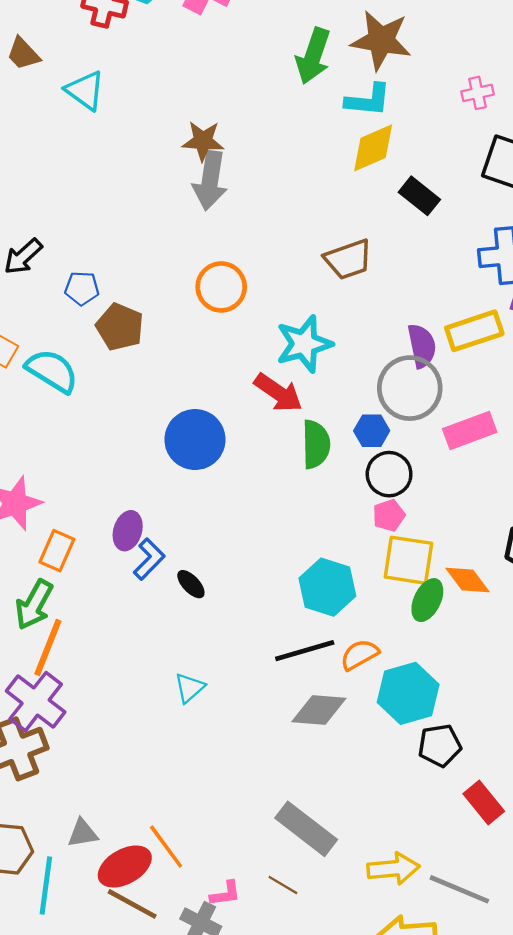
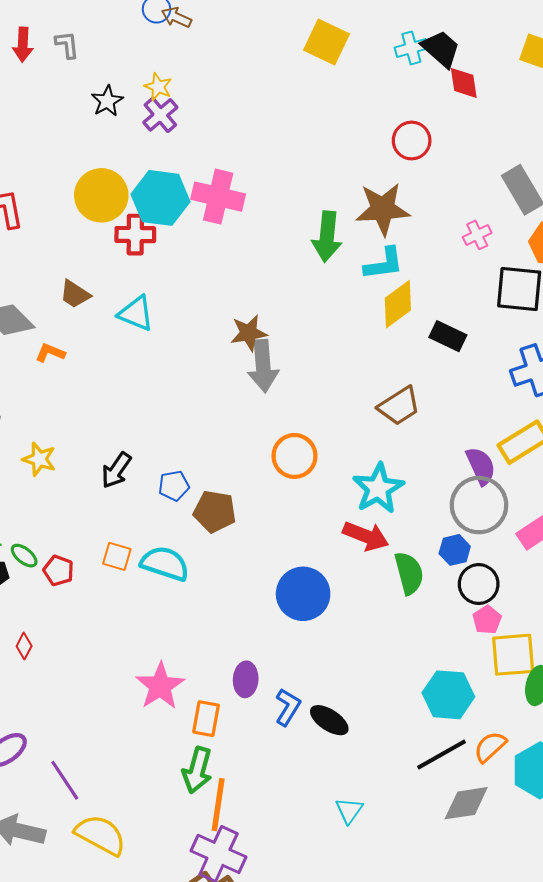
purple ellipse: (128, 531) -> (246, 679), moved
black ellipse: (191, 584) -> (329, 720), size x1.4

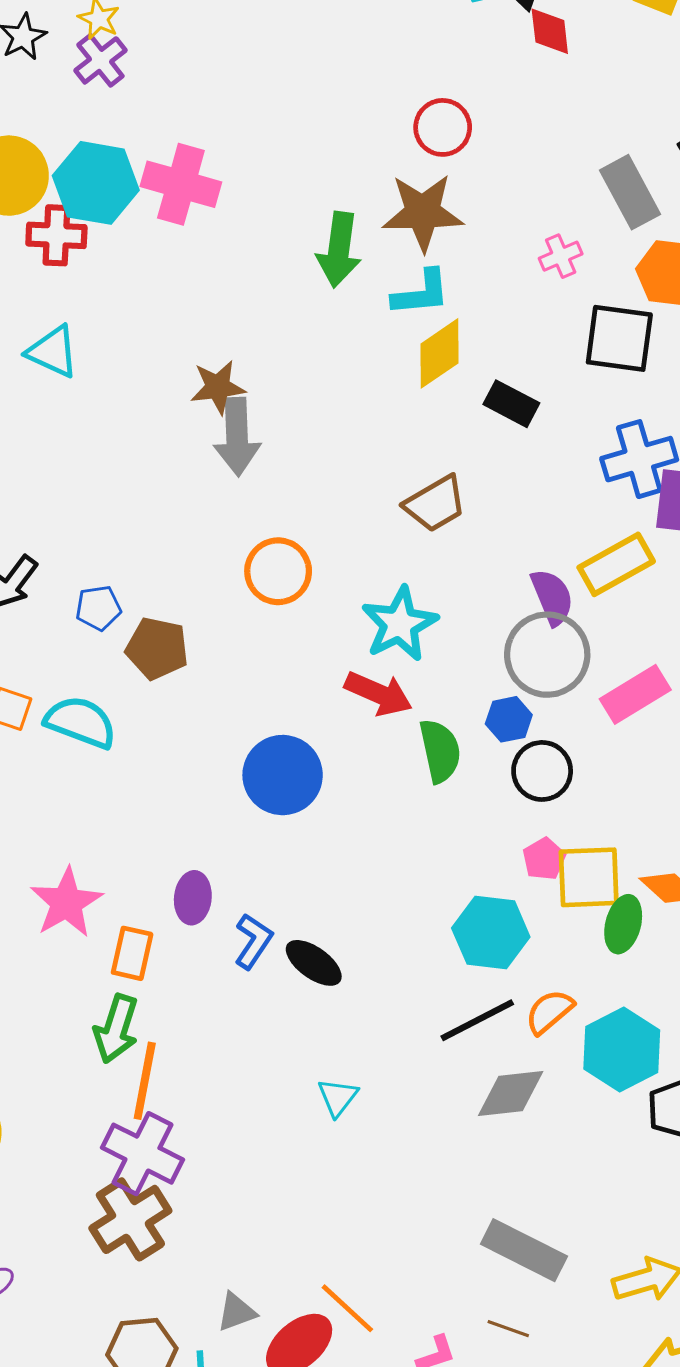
red circle: (412, 141) -> (443, 127), moved
pink pentagon: (487, 620) -> (544, 859), moved

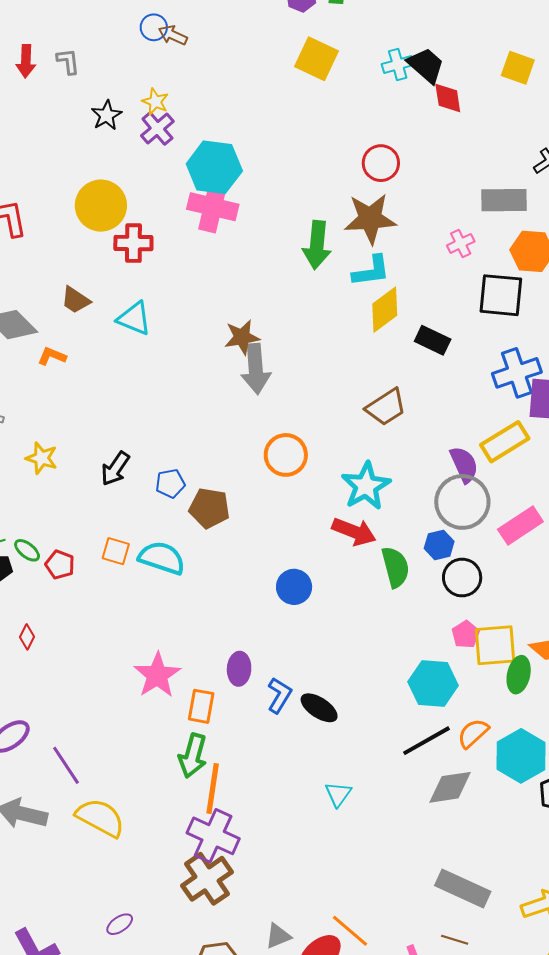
cyan hexagon: (96, 183) -> (214, 167), moved
gray rectangle: (630, 192) -> (504, 200), turned -60
blue circle: (283, 775) -> (294, 587), size x0.7

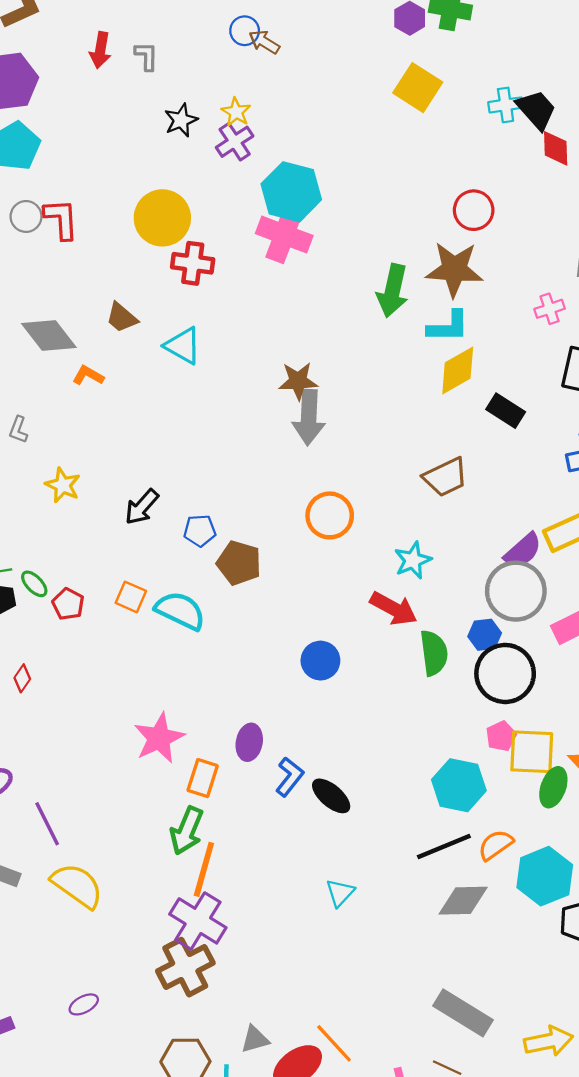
purple semicircle: (464, 465) -> (523, 550), turned 66
cyan star: (366, 486) -> (413, 560), size x0.7
black circle: (462, 578) -> (505, 673), size x1.4

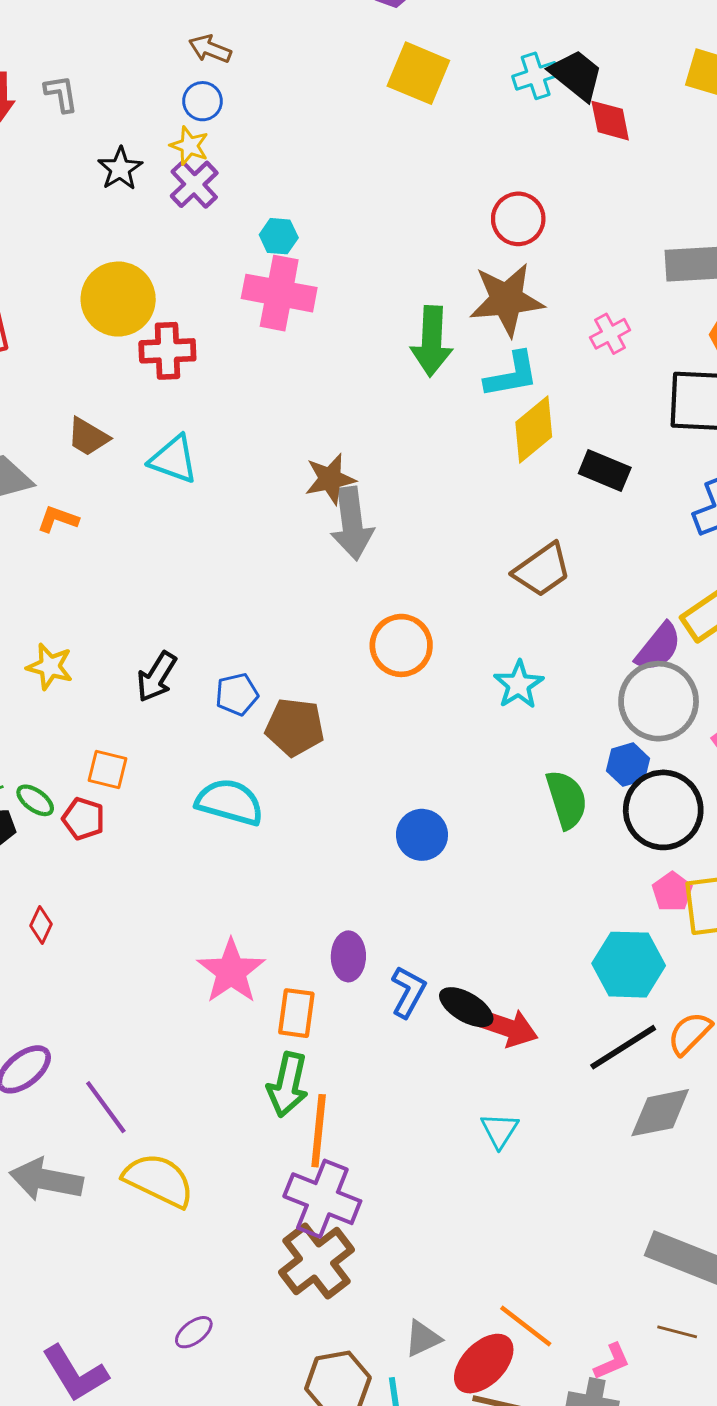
blue circle: (245, 31) -> (203, 101), moved
cyan hexagon: (291, 192) -> (279, 236), size x0.5
pink cross: (550, 309) -> (610, 334), moved
orange square: (131, 597) -> (108, 769), moved
red arrow: (394, 609) -> (506, 1027), moved

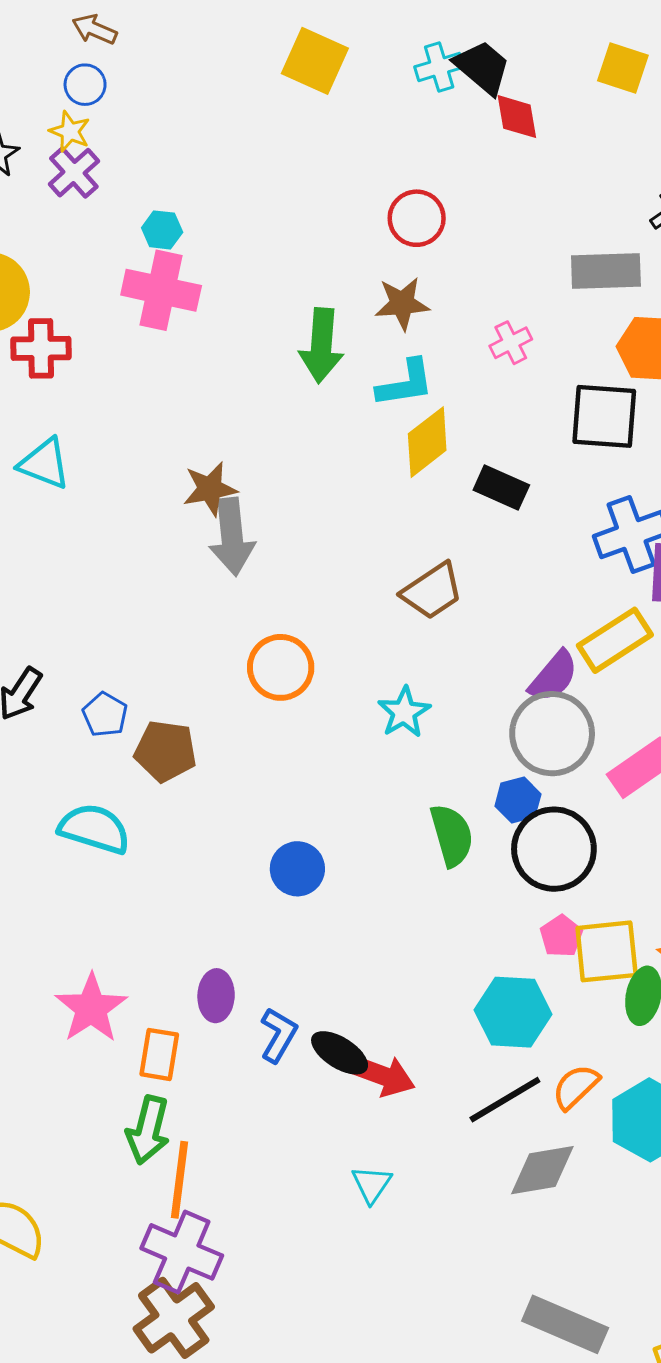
brown star: (507, 300) -> (402, 304), size x0.7
blue pentagon: (237, 694) -> (105, 715), turned -30

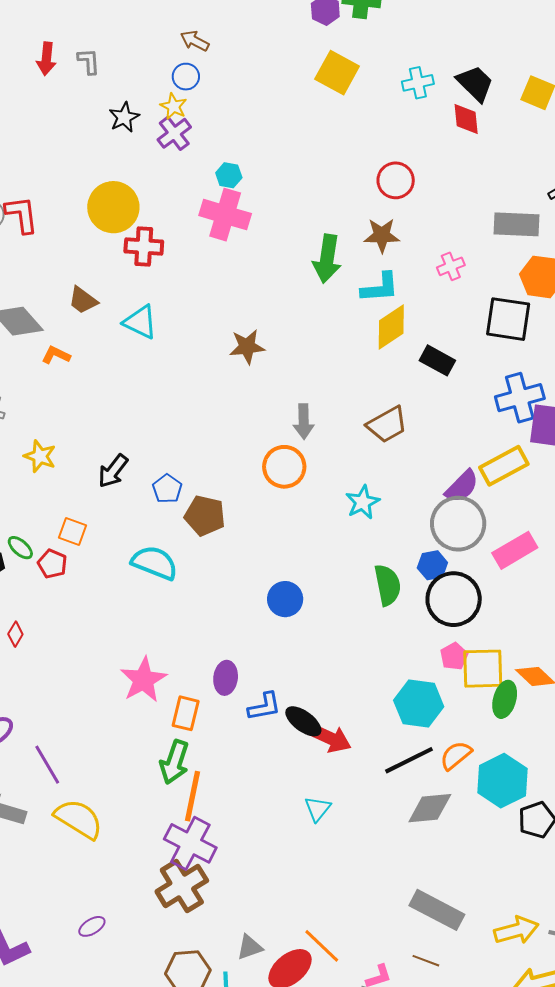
black trapezoid: (482, 67) -> (475, 83), moved
gray arrow: (232, 537) -> (304, 421), moved, size x0.7
blue L-shape: (279, 1035) -> (264, 707), turned 45

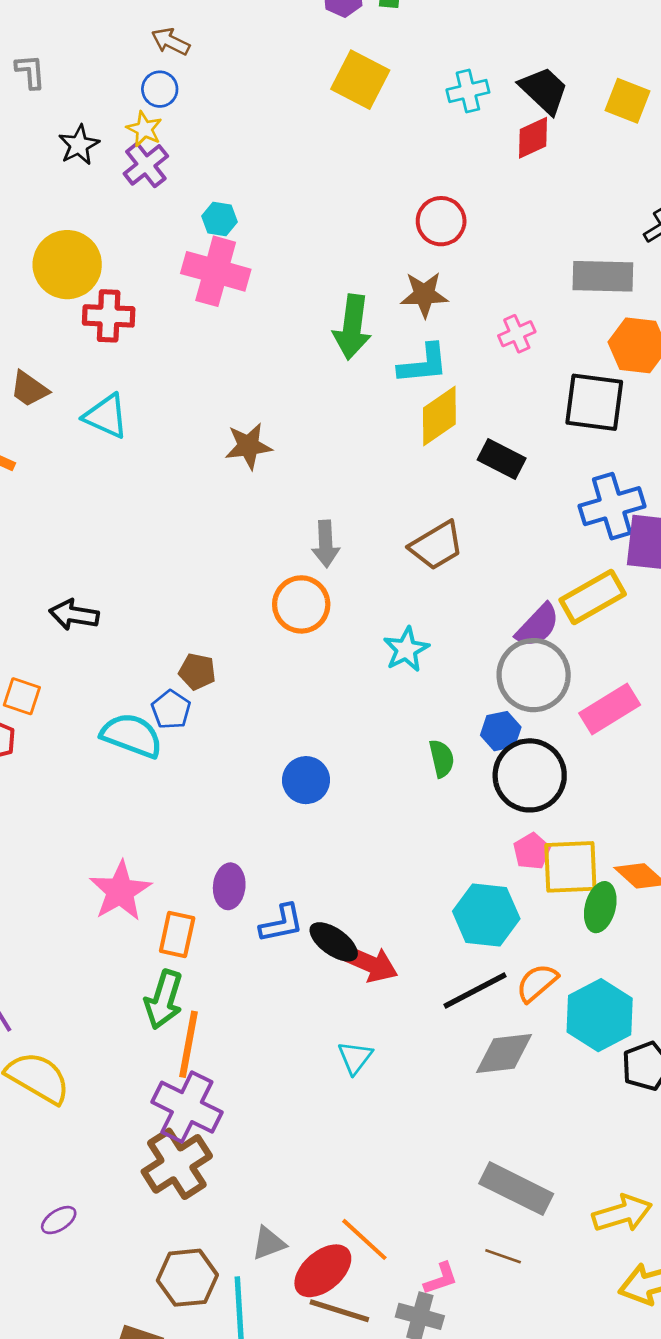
red diamond: (466, 119) -> (533, 138), turned 72
black arrow: (113, 471) -> (74, 615), turned 63
blue pentagon: (167, 489) -> (171, 710), moved
brown pentagon: (205, 516) -> (197, 671), size x0.7
green semicircle: (388, 585) -> (442, 759), size x0.7

